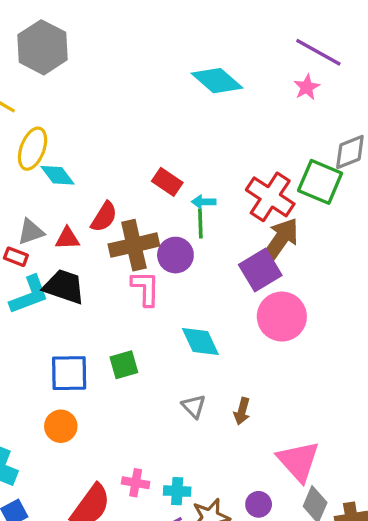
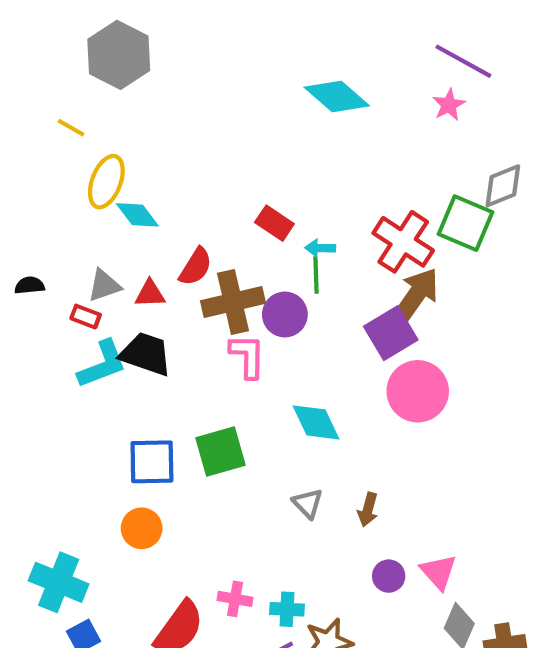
green square: (124, 365) -> (221, 451), size x1.4
pink triangle: (298, 461) -> (438, 572), size x0.7
purple circle: (259, 504) -> (389, 576), moved

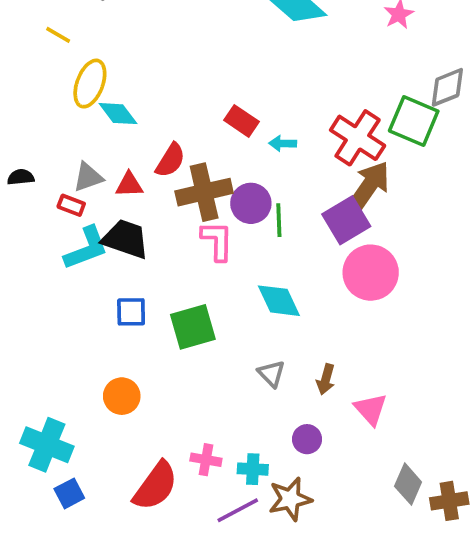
green line: (316, 275) -> (279, 220), moved
blue square: (152, 462) -> (131, 312), moved, size x0.7
pink triangle: (438, 572) -> (371, 409), moved
purple circle: (389, 576) -> (307, 439), moved

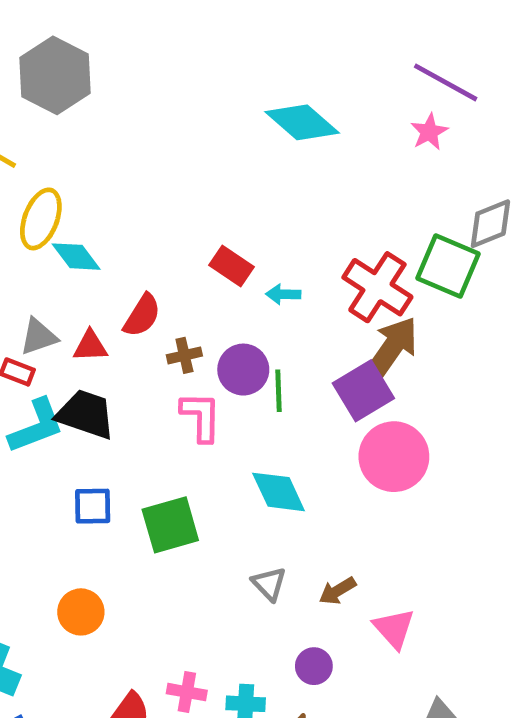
brown cross: (204, 192) -> (184, 355), size x0.5
brown arrow: (326, 379) -> (337, 591), turned 44

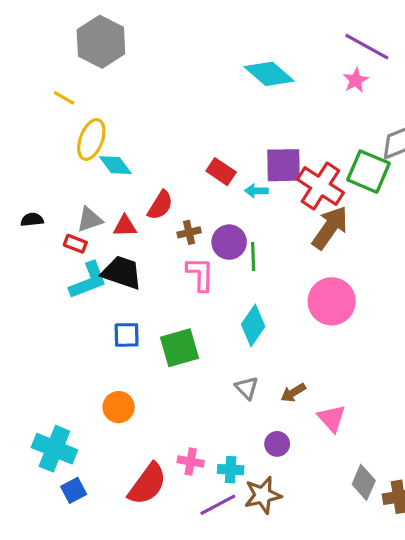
purple square: (363, 391) -> (284, 165), moved, turned 30
cyan diamond: (279, 492) -> (253, 325), turned 60

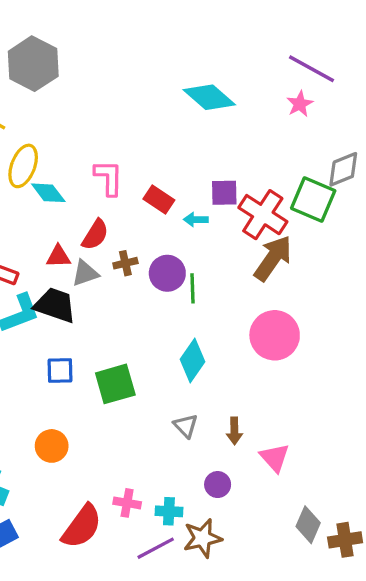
purple square: (284, 165) -> (224, 193), size x0.7
gray triangle: (90, 220) -> (85, 273), moved
pink L-shape: (200, 274) -> (109, 178), moved
brown arrow: (293, 393) -> (234, 431), turned -60

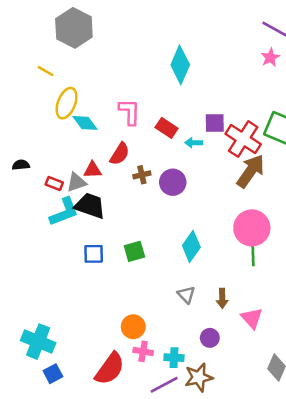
cyan diamond: (209, 97) -> (180, 65), moved, turned 72
gray triangle: (85, 273) -> (76, 182), moved
green line: (192, 288) -> (253, 255), moved
green square: (115, 384) -> (134, 251), moved, size x0.7
orange circle: (52, 446) -> (133, 327), moved

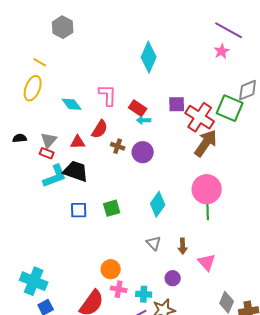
gray hexagon: (74, 28) -> (63, 27), size x0.7
yellow ellipse: (67, 103) -> (33, 88), moved
cyan arrow: (194, 143) -> (144, 120), moved
brown cross: (142, 175) -> (118, 146), turned 32
gray triangle: (76, 182) -> (49, 140), moved, turned -30

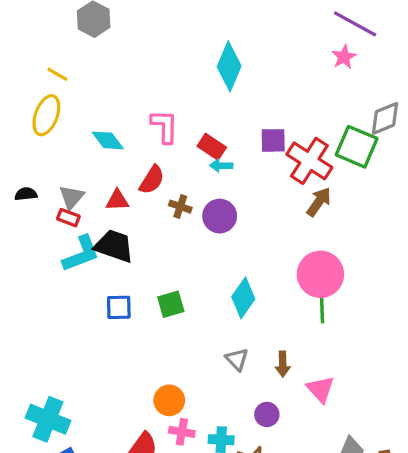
brown arrow: (206, 143) -> (319, 202), size x0.7

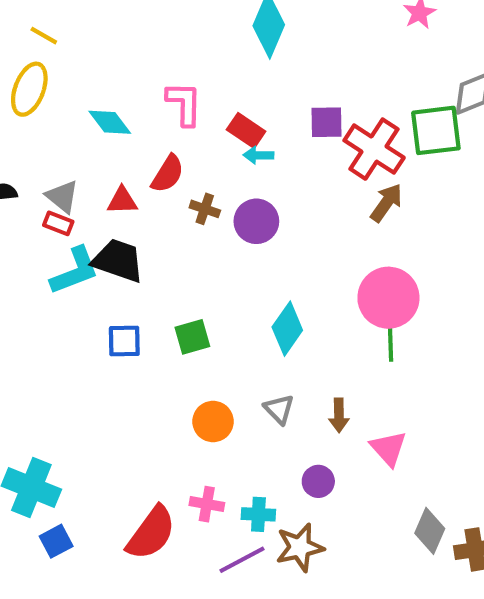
green square: (357, 147) -> (436, 130), turned -30
gray triangle: (72, 197) -> (62, 197), turned -32
orange circle: (169, 400) -> (213, 422), moved

